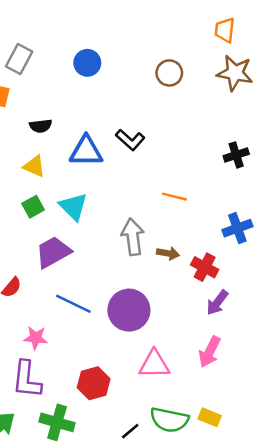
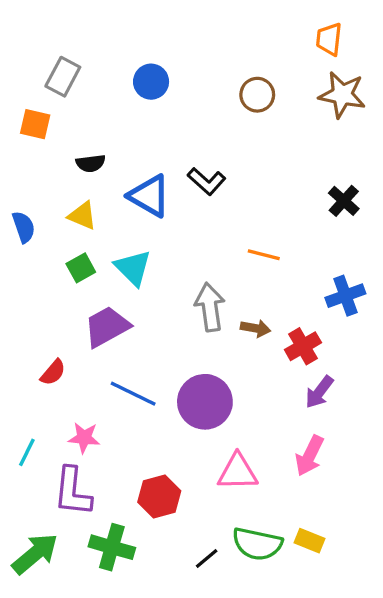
blue triangle: (86, 151) -> (149, 196), turned 30
black cross: (236, 155) -> (344, 201), turned -30
red cross: (205, 267) -> (303, 346), turned 32

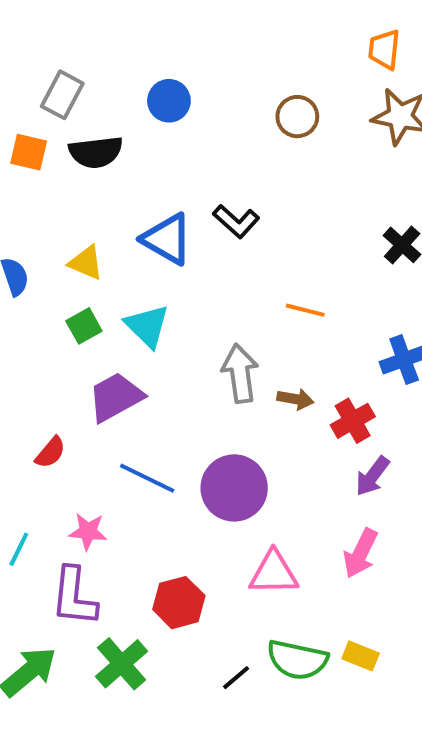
black semicircle: (91, 163) -> (96, 152), moved, size x1.5
green cross: (112, 547) -> (122, 664), turned 33

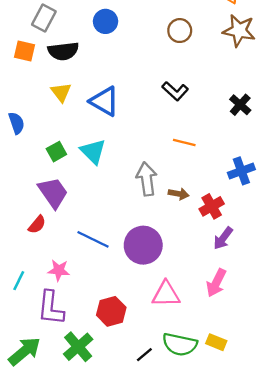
black L-shape: (236, 221) -> (175, 91), moved
yellow triangle: (86, 263) -> (61, 92), moved, turned 30
purple trapezoid: (116, 397) -> (53, 193), moved, turned 84

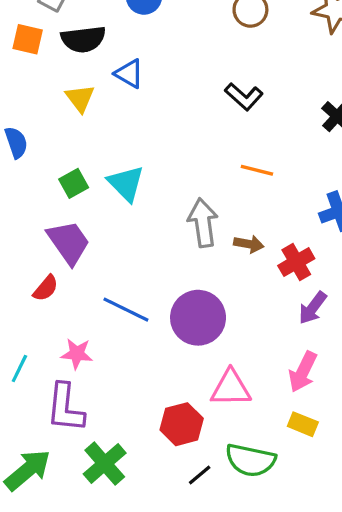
blue triangle: (104, 101) -> (129, 74), moved, size x0.7
red hexagon: (111, 311) -> (182, 424), moved
yellow rectangle: (216, 342) -> (303, 424), moved

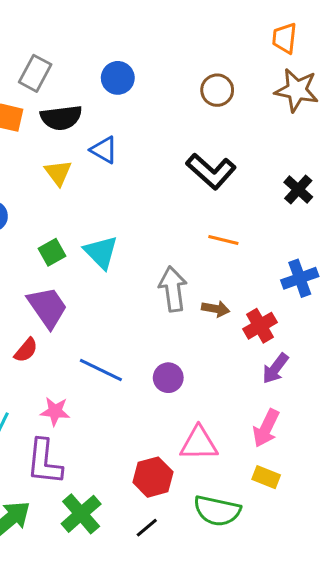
black L-shape: (244, 97) -> (211, 171), size x1.4
purple circle: (198, 318) -> (168, 378), size x0.6
black line: (200, 475) -> (147, 528), moved

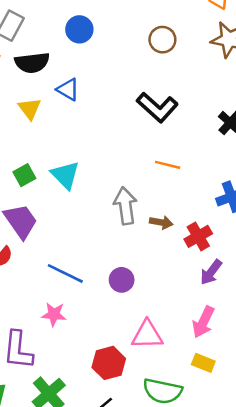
pink star: (55, 411) -> (54, 314), moved

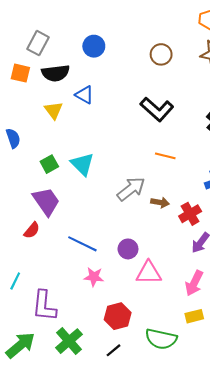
gray arrow: (125, 206) -> (131, 189), turned 60
pink star: (54, 314) -> (94, 277), moved
pink triangle: (147, 335) -> (149, 273), moved
yellow rectangle: (203, 363) -> (194, 316), turned -36

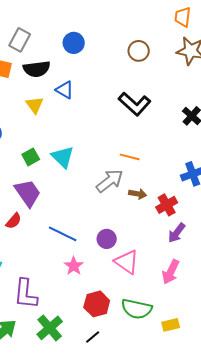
orange line: (165, 156) -> (130, 157), moved
pink triangle: (149, 273) -> (127, 262), turned 36
pink star: (94, 277) -> (74, 266), turned 30
yellow rectangle: (194, 316) -> (171, 325), moved
green semicircle: (161, 339) -> (137, 309), moved

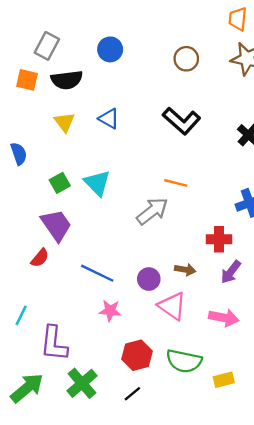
blue triangle: (65, 90) -> (109, 119), moved
brown arrow: (138, 194) -> (185, 270), moved
red cross: (167, 205) -> (219, 239), turned 30
pink star: (74, 266) -> (110, 311), turned -30
pink arrow: (171, 272) -> (224, 318), turned -105

